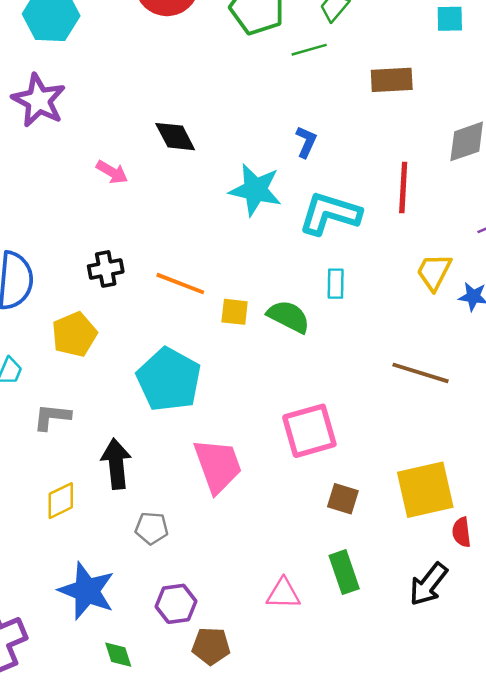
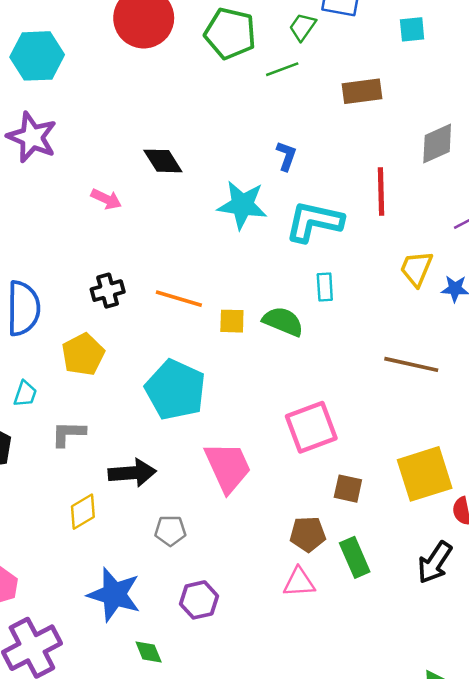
black arrow: (116, 464) -> (132, 473), turned 96
brown pentagon: (211, 646) -> (308, 534), moved

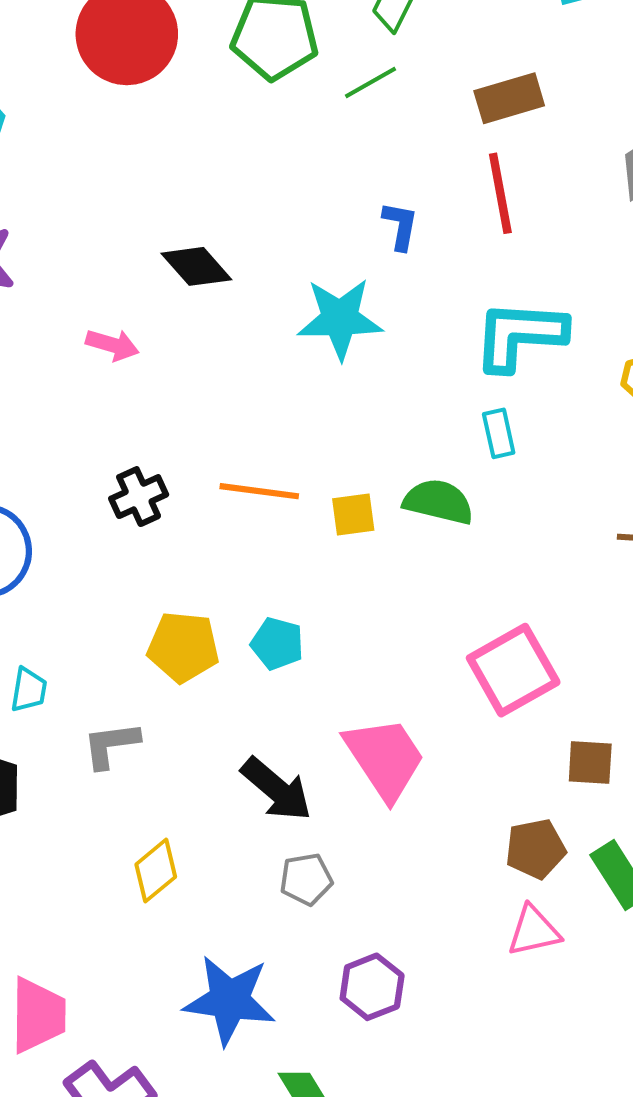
red line: (381, 191) -> (500, 193), moved
cyan L-shape: (314, 222) -> (520, 335), moved
yellow pentagon: (83, 354) -> (183, 647), moved, turned -30
cyan pentagon: (175, 390) -> (277, 644), size x0.5
black arrow: (132, 473) -> (276, 789), moved, turned 54

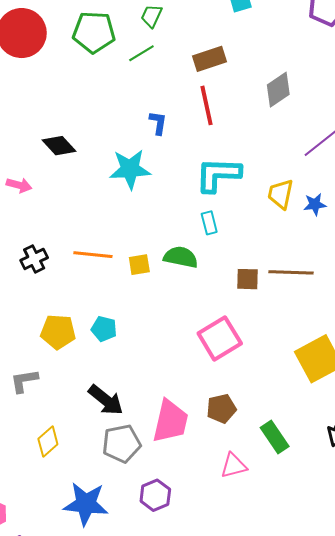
pink trapezoid: (385, 758) -> (170, 421), moved, turned 48
brown square: (590, 762) -> (248, 279), moved
brown pentagon: (535, 849) -> (221, 409), moved
gray pentagon: (306, 879) -> (122, 444), size x1.5

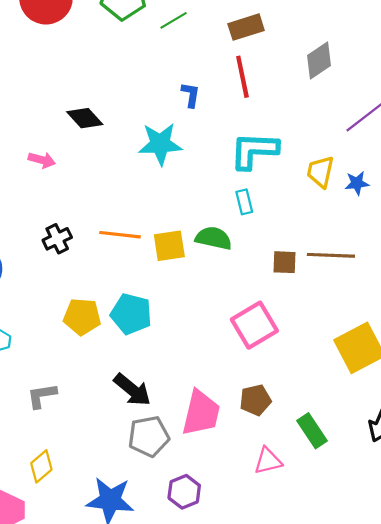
yellow square: (139, 265) -> (169, 246), size x1.4
cyan pentagon: (104, 329) -> (131, 314), size x1.5
gray L-shape: (24, 381) -> (42, 396), moved
yellow diamond: (48, 442) -> (41, 466), moved

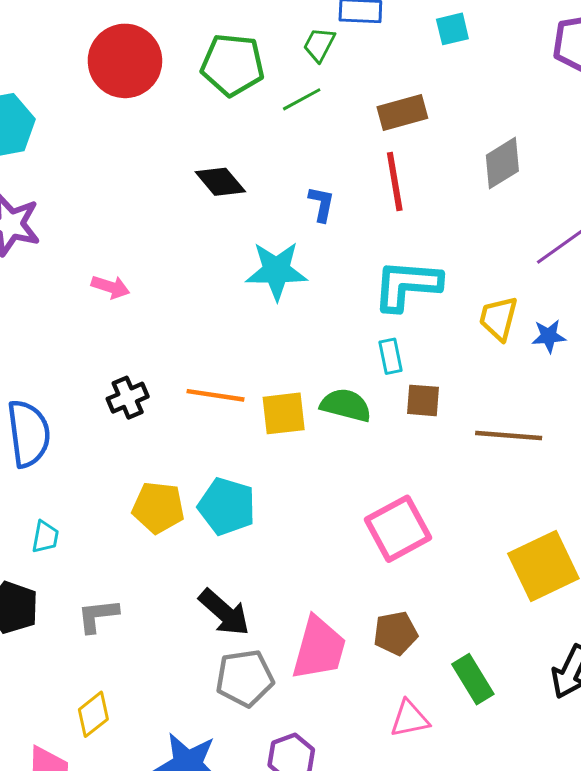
black diamond: (85, 118) -> (220, 182), moved
brown square: (284, 262) -> (423, 400), moved

